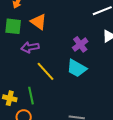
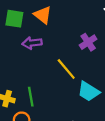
cyan trapezoid: (77, 68) -> (89, 92), moved
yellow line: (45, 71) -> (66, 69), moved

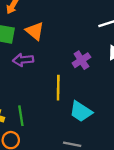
yellow line: (66, 69) -> (58, 88), turned 40

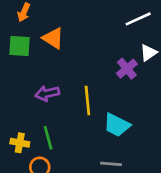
purple arrow: (23, 60) -> (47, 93), moved
purple cross: (81, 60) -> (127, 69), moved

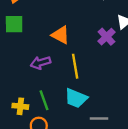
orange triangle: (53, 38) -> (61, 35), moved
cyan trapezoid: (117, 125) -> (76, 98), moved

